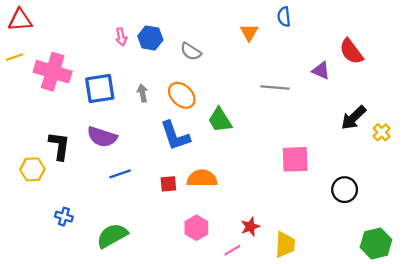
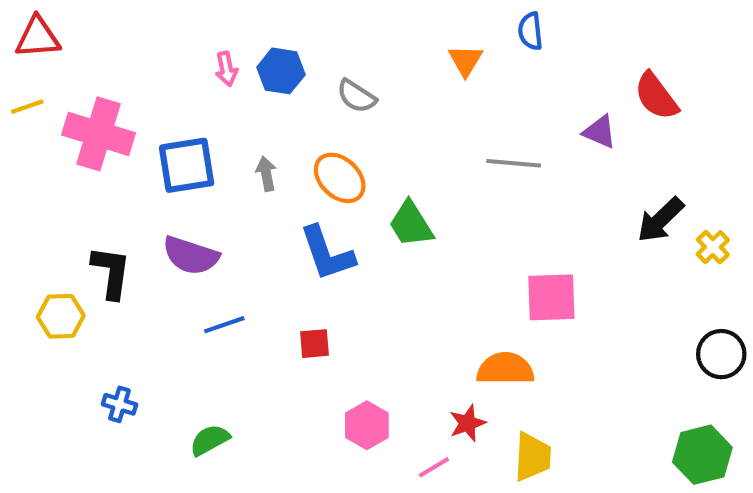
orange semicircle: (202, 178) -> (505, 369), moved
black circle: (345, 190) -> (721, 354), moved
green semicircle: (112, 236) -> (210, 440), size x0.7

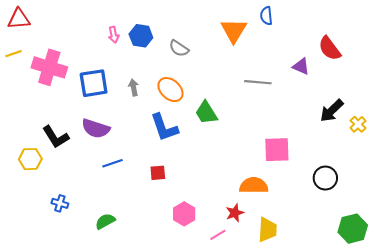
orange triangle: (465, 61) -> (234, 31), size x1.5
black L-shape: (111, 272) -> (56, 137), turned 140
black circle: (721, 354) -> (325, 178), moved

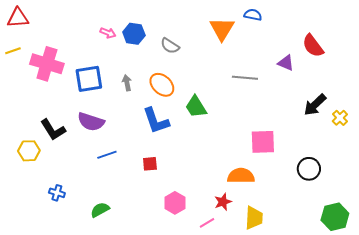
blue semicircle: (266, 16) -> (253, 15), turned 108
pink arrow: (114, 35) -> (108, 33), turned -56

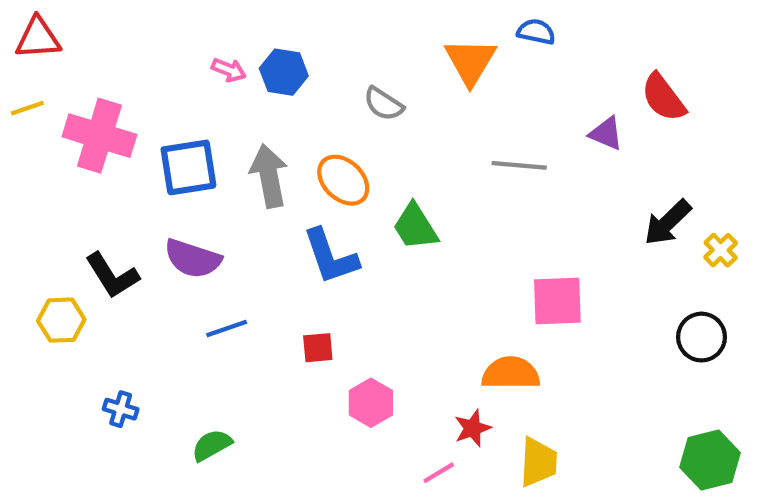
gray semicircle: (170, 46) -> (384, 104), moved
gray arrow: (127, 83) -> (269, 176), size x1.8
black circle: (309, 169) -> (702, 337), moved
pink hexagon: (175, 203) -> (371, 403), moved

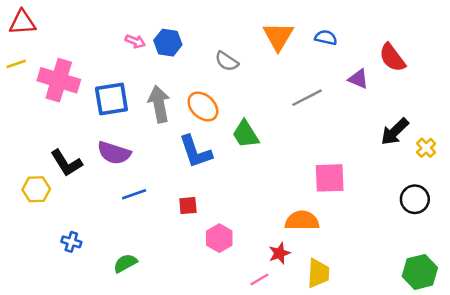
blue semicircle: (536, 32) -> (326, 38), moved
gray line: (519, 165) -> (307, 98), turned -32

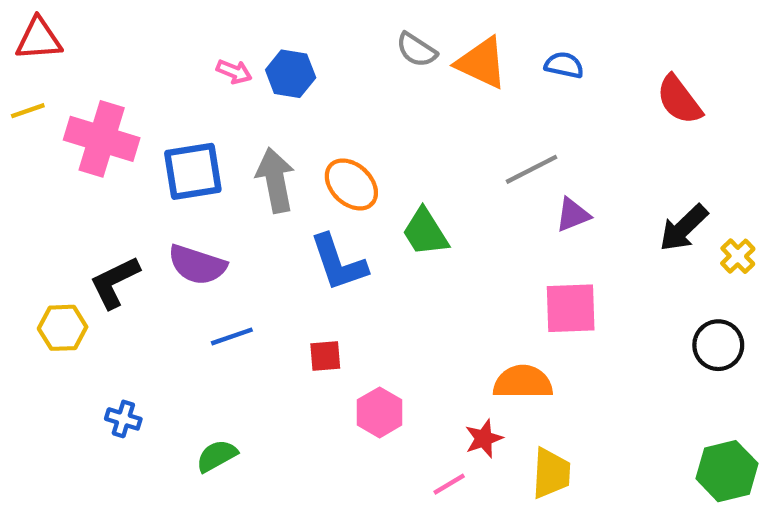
orange triangle: (278, 36) -> (482, 63), turned -36
gray semicircle: (227, 61) -> (416, 50), moved
purple triangle: (358, 79) -> (573, 215), moved, turned -45
black L-shape: (66, 163) -> (115, 282), turned 96

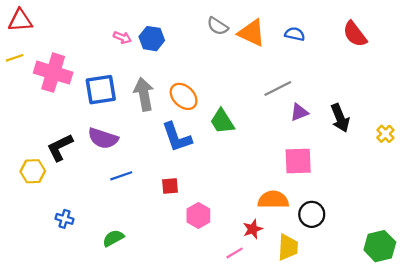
red semicircle: (679, 100) -> (355, 34), moved
black arrow: (684, 228) -> (340, 118), moved, turned -68
black circle: (718, 345) -> (312, 214), moved

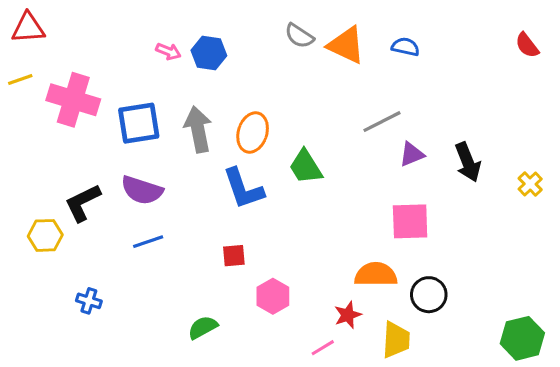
red semicircle: (355, 34) -> (527, 45), moved, size x0.7
orange ellipse: (184, 96) -> (253, 132), turned 64
blue line: (121, 176) -> (148, 242), moved
green semicircle: (113, 238) -> (203, 327), moved

